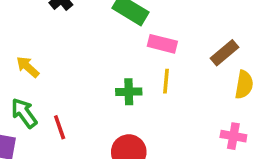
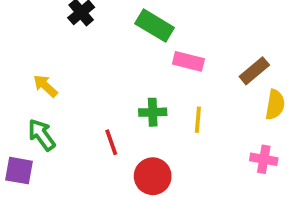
yellow line: (166, 81) -> (198, 120), moved
red line: (60, 127) -> (111, 142), moved

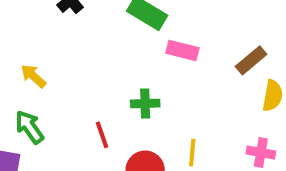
yellow line: (198, 120) -> (192, 153), moved

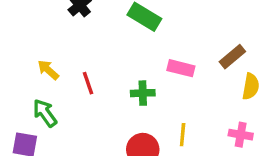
pink rectangle: (182, 51) -> (181, 68), moved
red line: (102, 135) -> (88, 83), moved

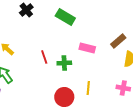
red line: (88, 83) -> (44, 57), moved

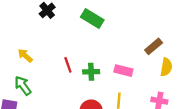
pink rectangle: (87, 48) -> (123, 71), moved

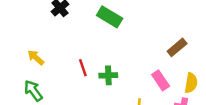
yellow semicircle: (166, 67) -> (191, 83), moved
pink rectangle: (123, 71) -> (161, 80), moved, turned 42

